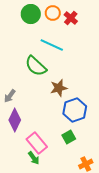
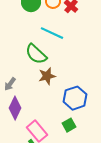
brown star: (59, 88) -> (47, 76), moved

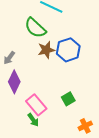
blue hexagon: (75, 98) -> (68, 50), moved

